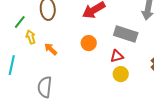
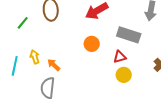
yellow arrow: (31, 37) -> (35, 57), moved
orange arrow: (51, 49) -> (54, 65), moved

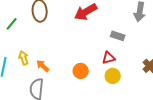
gray rectangle: (129, 35) -> (118, 36), size x0.6
orange circle: (92, 44) -> (81, 71), moved

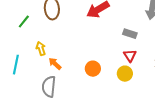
yellow arrow: (24, 58) -> (41, 49), moved
red triangle: (109, 58) -> (130, 56), moved, turned -48

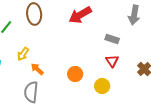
yellow arrow: (41, 49) -> (23, 54), turned -128
yellow circle: (125, 74) -> (102, 86), moved

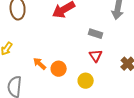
orange arrow: (37, 69) -> (40, 64), moved

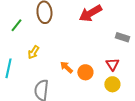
red triangle: (96, 56) -> (112, 64), moved

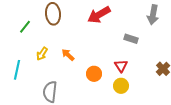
orange arrow: (66, 67) -> (68, 55), moved

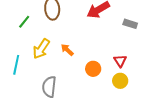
gray rectangle: (131, 39) -> (130, 24), moved
yellow arrow: (42, 54) -> (41, 49), size x1.5

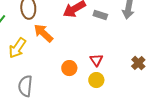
gray rectangle: (130, 24) -> (100, 15), moved
orange arrow: (67, 50) -> (43, 33), moved, size x1.5

